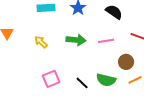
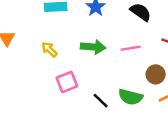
pink square: (51, 79) -> (67, 82), moved

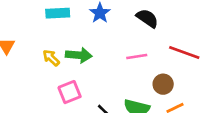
green arrow: (93, 47) -> (79, 55), moved

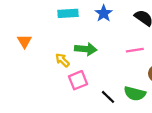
yellow arrow: (51, 58) -> (62, 60), moved

